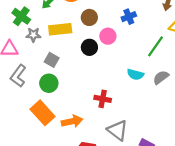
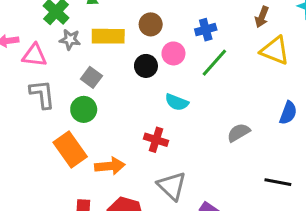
green line: (155, 46) -> (214, 63), moved
cyan semicircle: (135, 74) -> (177, 102), moved
gray L-shape: (18, 76) -> (42, 94), turned 130
gray semicircle: (161, 77) -> (239, 133), moved

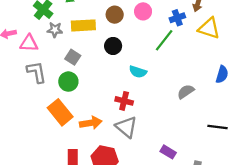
blue cross: (206, 30) -> (177, 18), moved
pink circle: (173, 53) -> (143, 11), moved
gray triangle: (172, 186) -> (126, 127), moved

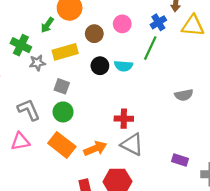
pink triangle: (29, 43) -> (20, 141), moved
cyan semicircle: (138, 72) -> (123, 66), moved
gray semicircle: (186, 92) -> (184, 95), turned -144

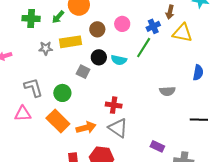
green cross: (21, 45) -> (31, 19), moved, turned -30
gray square: (62, 86) -> (83, 72), moved

